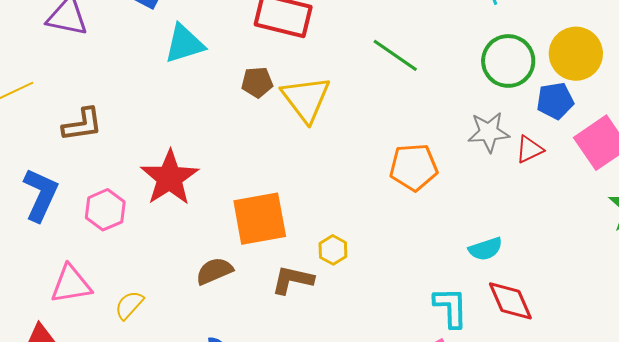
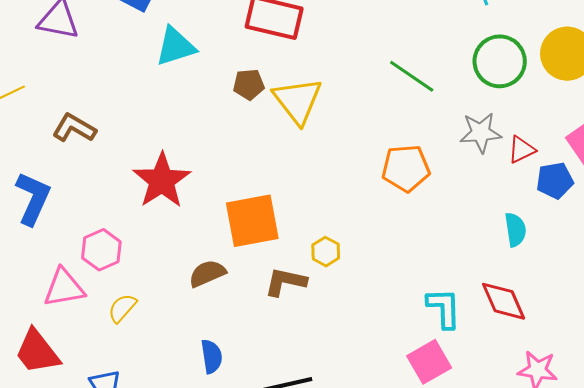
green line: (395, 55) -> (412, 76), moved
blue pentagon: (555, 101) -> (555, 180), moved
brown L-shape: (82, 125) -> (74, 128), turned -141
pink hexagon: (105, 210) -> (101, 250), moved
cyan semicircle: (485, 249) -> (515, 230), moved, turned -80

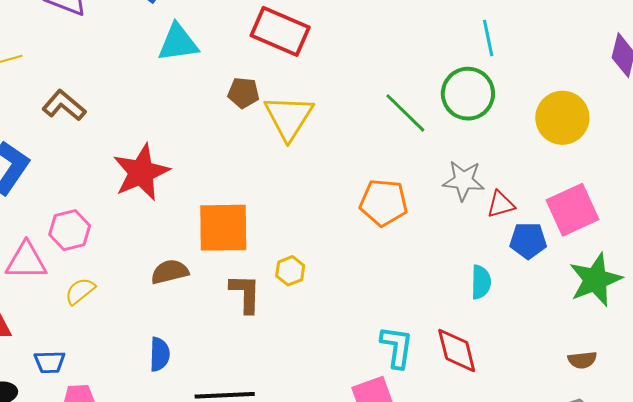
green circle: (500, 61) -> (468, 94), moved
brown L-shape: (285, 282) -> (245, 293), turned 69

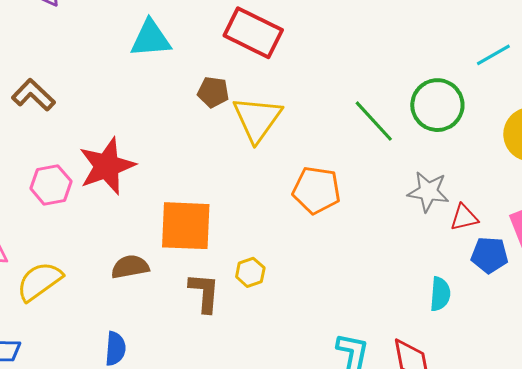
cyan line: (488, 38) -> (493, 55), moved, turned 69
orange pentagon: (384, 203) -> (316, 190), moved
pink hexagon: (70, 230) -> (51, 185), moved
yellow semicircle: (80, 291) -> (39, 281), size x1.5

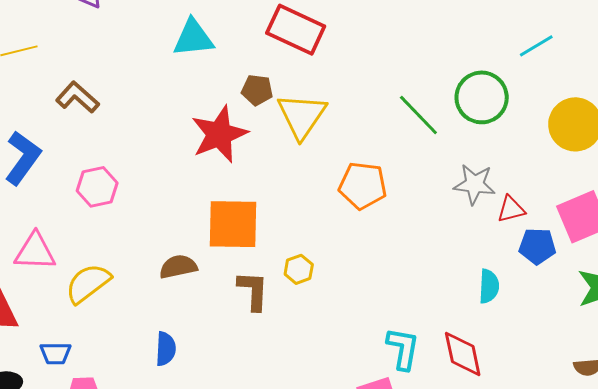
red star: (107, 166) -> (219, 134), moved

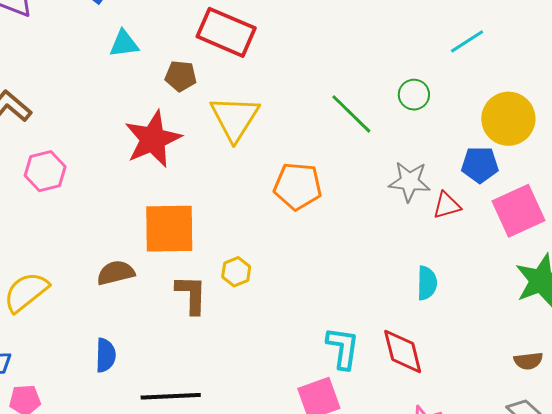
cyan triangle: (193, 38) -> (124, 44), size x0.7
brown pentagon: (257, 90) -> (181, 76), moved
green circle: (482, 97) -> (414, 95), size x0.6
pink hexagon: (97, 187) -> (45, 171), moved
blue pentagon: (537, 246) -> (480, 165), moved

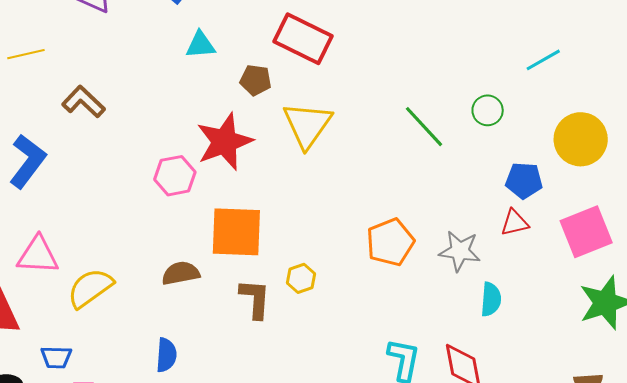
blue pentagon: (480, 165) -> (524, 181), moved
pink hexagon: (45, 171) -> (175, 176), moved
gray star: (409, 181) -> (460, 251), moved
orange pentagon: (298, 186) -> (390, 242), moved, turned -30

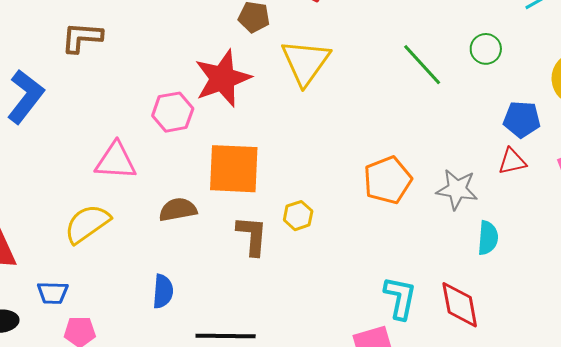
brown L-shape: (83, 102) -> (82, 37), turned -39
pink triangle: (38, 255) -> (116, 161), moved

